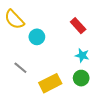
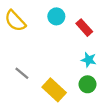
cyan circle: (37, 37) -> (56, 16), moved
yellow rectangle: (50, 83) -> (54, 90), turned 70

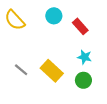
yellow rectangle: (54, 90) -> (52, 71), moved

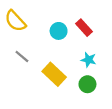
cyan circle: (54, 16) -> (59, 31), moved
gray line: (21, 70) -> (22, 56), moved

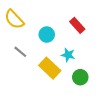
cyan circle: (59, 31) -> (47, 35), moved
cyan star: (89, 60) -> (68, 55), moved

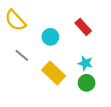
cyan star: (68, 55) -> (85, 63), moved

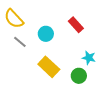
gray line: (22, 55) -> (20, 42), moved
cyan star: (85, 63) -> (89, 58), moved

